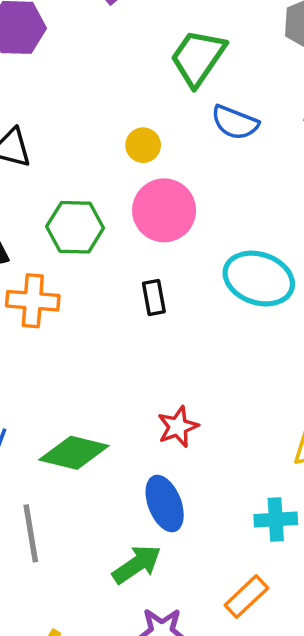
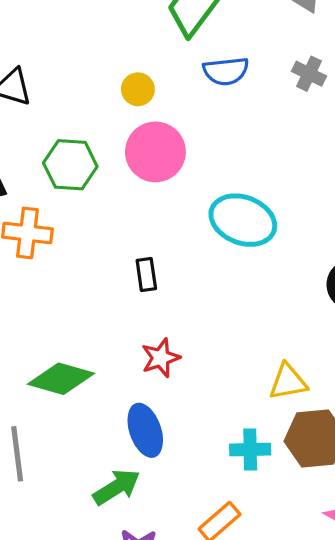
blue semicircle: (235, 122) -> (226, 71), turned -30
black rectangle: (154, 298) -> (146, 275), moved

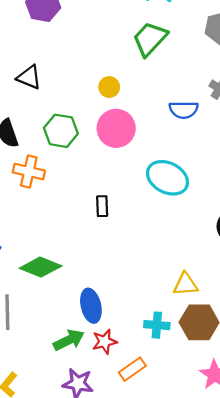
blue semicircle: (226, 71) -> (184, 110), moved
red star: (161, 358) -> (105, 342), moved

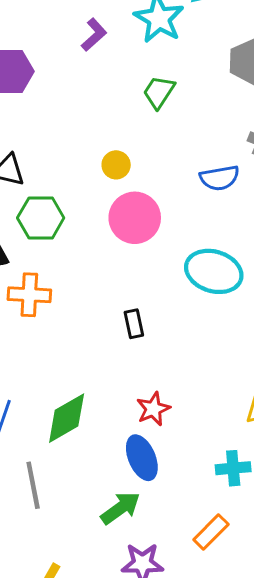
green trapezoid: (150, 39) -> (159, 92), size x0.7
green hexagon: (61, 131) -> (41, 218), moved
green diamond: (41, 267) -> (67, 418), turned -42
red star: (105, 342) -> (153, 409), moved

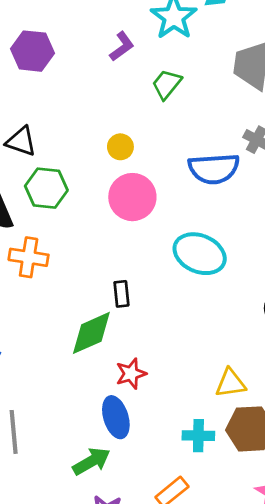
purple L-shape: (94, 35) -> (122, 46), moved
blue semicircle: (220, 178) -> (214, 169), size x1.4
green diamond: (67, 418) -> (91, 333), moved

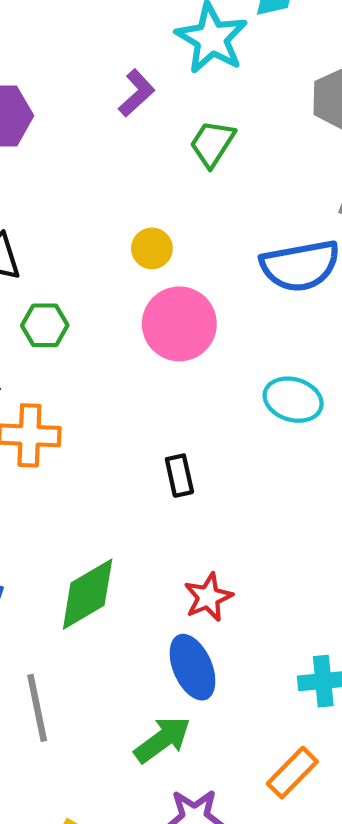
green hexagon: (46, 188) -> (45, 325), size x0.7
cyan ellipse: (200, 254) -> (293, 400), size x0.7
green diamond: (91, 333) -> (88, 594), moved

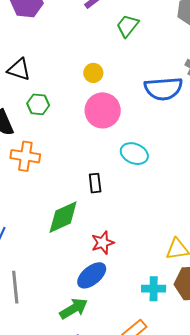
cyan ellipse: (293, 400) -> (134, 154), moved
green diamond: (88, 594) -> (63, 217), moved
blue ellipse: (193, 667) -> (92, 275), turned 68

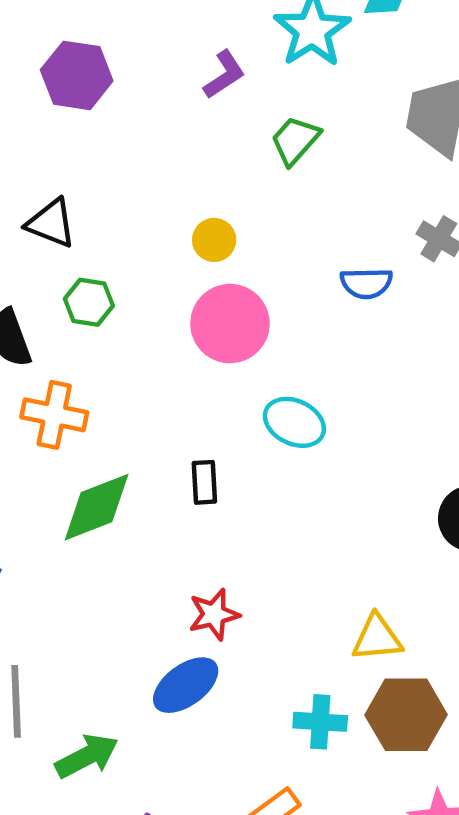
blue semicircle: (163, 89) -> (366, 283), size x0.6
green diamond: (63, 217) -> (97, 507), moved
green arrow: (74, 309) -> (87, 756), moved

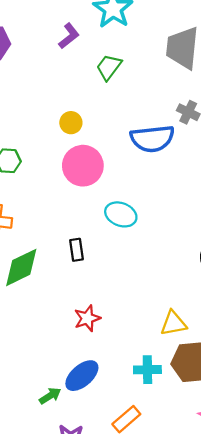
blue semicircle: (366, 283) -> (152, 139), size x1.6
blue ellipse: (186, 685) -> (82, 376), moved
green arrow: (87, 756) -> (50, 396), moved, size x0.7

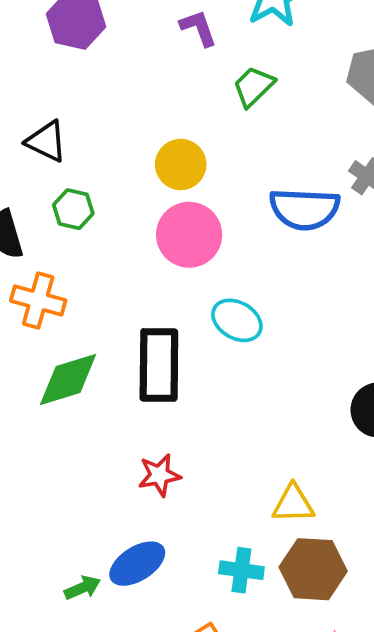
purple L-shape: (69, 36) -> (198, 28), turned -80
yellow circle: (71, 123) -> (181, 164), size x1.4
black rectangle: (76, 250) -> (159, 365), size x2.0

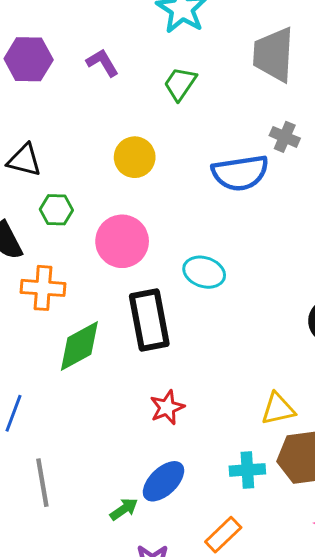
purple L-shape: (198, 28) -> (102, 63), moved
pink circle: (189, 235) -> (122, 241), moved

